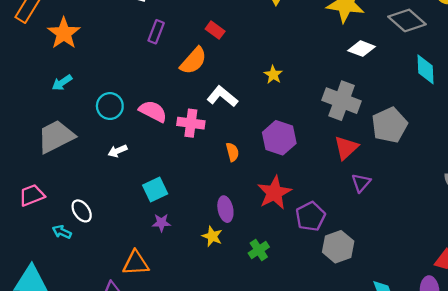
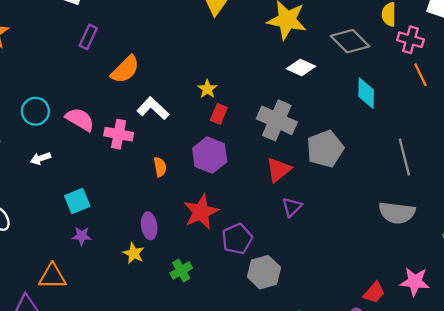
red rectangle: (215, 30) -> (219, 114), moved, turned 72

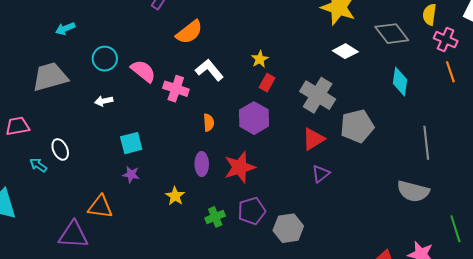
purple ellipse: (149, 226) -> (202, 164), moved
purple pentagon: (237, 239) -> (252, 211), moved

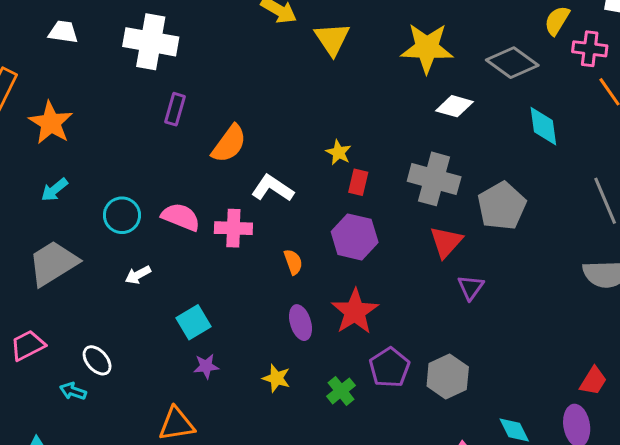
yellow semicircle: (429, 15) -> (557, 21), turned 40

